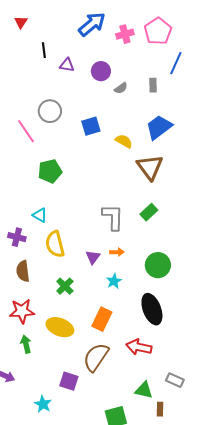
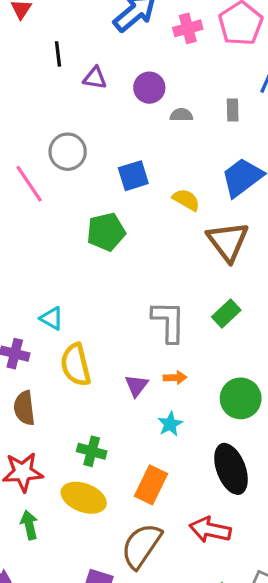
gray semicircle: (121, 88) -> (181, 115), turned -144
green pentagon: (50, 171) -> (106, 232), moved
green cross: (65, 286) -> (92, 451), moved, turned -30

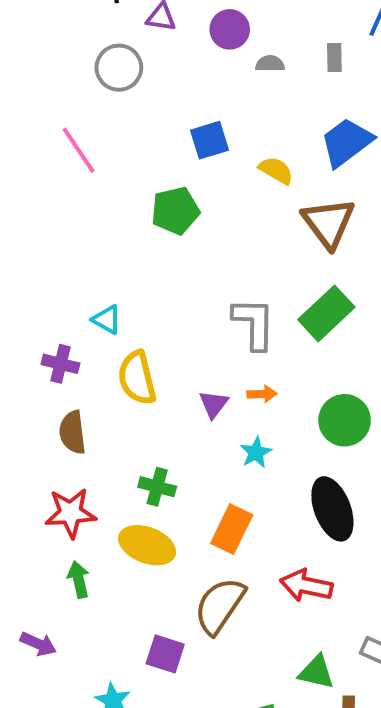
gray circle: (68, 152) -> (119, 68), moved
green rectangle: (226, 313) -> (326, 313), size x1.5

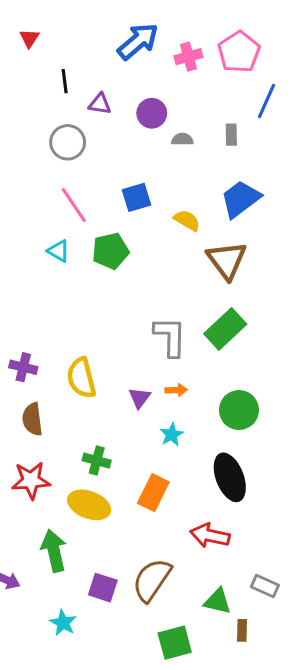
pink line: (79, 150) -> (74, 205), moved
cyan triangle: (107, 320) -> (58, 251), moved
green arrow: (79, 579) -> (54, 551), moved, size x1.5
brown semicircle: (220, 606) -> (152, 580), moved

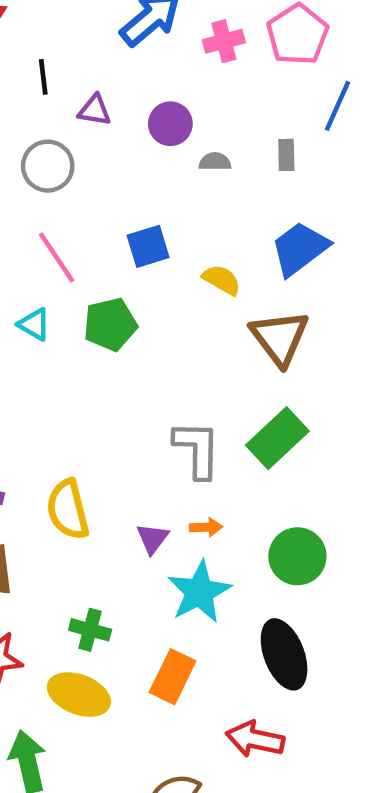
cyan star: (172, 435) -> (199, 592), size x1.8

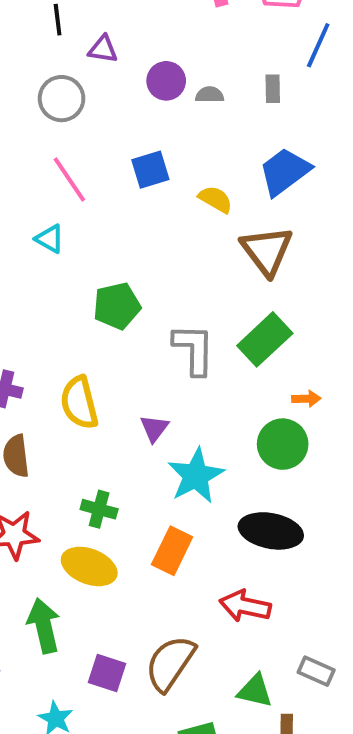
purple circle: (170, 124) -> (166, 81), moved
green pentagon: (110, 324) -> (117, 306), moved
orange arrow: (206, 527) -> (306, 399), moved
black ellipse: (284, 654) -> (271, 531), turned -58

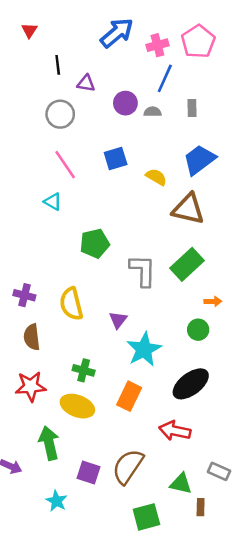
blue line: (318, 45) -> (165, 78), moved
brown triangle: (267, 251) -> (188, 209), turned -40
green circle: (283, 444) -> (198, 330), size x0.7
black ellipse: (271, 531) -> (191, 384), turned -48

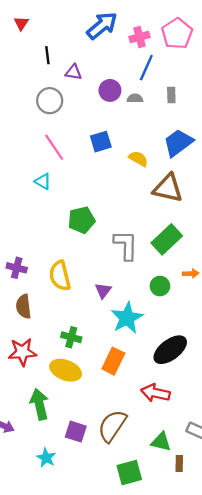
green circle: (198, 330) -> (160, 286), moved

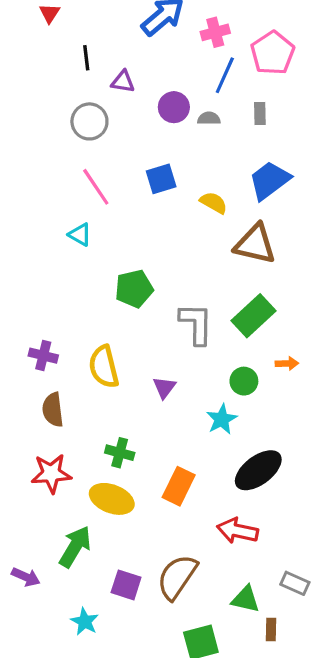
pink pentagon: (177, 34) -> (273, 53), moved
cyan star: (127, 318) -> (222, 419), moved, size x0.7
green arrow: (39, 404) -> (75, 547), turned 44

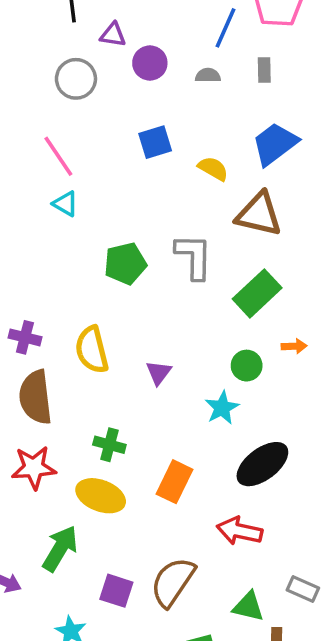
purple circle: (174, 107) -> (150, 63), moved
pink line: (96, 187) -> (58, 156), moved
gray L-shape: (196, 324) -> (194, 257), moved
brown semicircle: (53, 410) -> (36, 397), size x1.4

